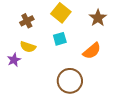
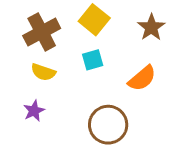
brown cross: (27, 21) -> (42, 32), size x1.6
purple star: (14, 60) -> (34, 111), moved

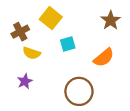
yellow square: (94, 20) -> (51, 18), moved
brown cross: (42, 32) -> (20, 32), moved, size x0.7

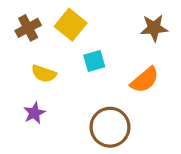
brown star: (111, 20) -> (154, 28), turned 30
brown cross: (20, 32) -> (28, 28), moved

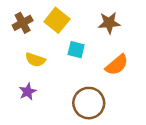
brown star: (154, 28) -> (109, 23), moved
cyan square: (94, 61) -> (76, 50), turned 30

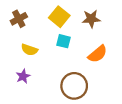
yellow square: (57, 20) -> (59, 17), moved

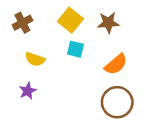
brown circle: (74, 86) -> (117, 102), moved

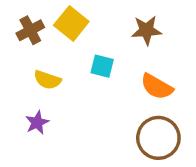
yellow square: (70, 20) -> (71, 23), moved
orange semicircle: (116, 64) -> (157, 87), turned 70

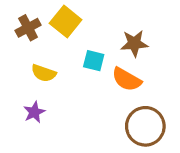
brown star: (146, 30) -> (134, 43), moved
orange semicircle: (157, 87) -> (127, 79), moved

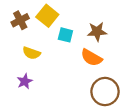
cyan square: (94, 61) -> (65, 35), moved

